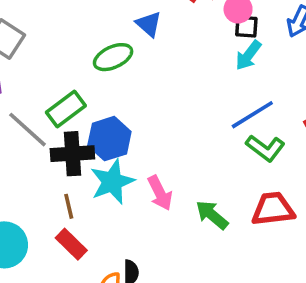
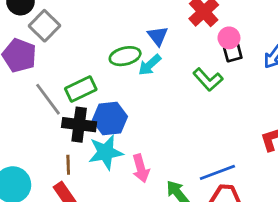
black square: (246, 27) -> (233, 53), turned -30
cyan arrow: (248, 55) -> (150, 65), moved
blue line: (252, 115) -> (217, 172), moved
green L-shape: (265, 148) -> (208, 80), moved

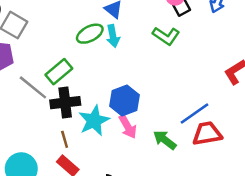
cyan arrow: (150, 65) -> (113, 36), turned -45
blue hexagon: (110, 119) -> (124, 100), moved

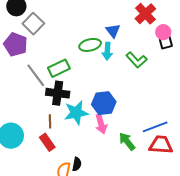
green L-shape: (166, 36) -> (136, 60), moved

